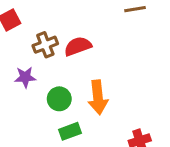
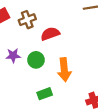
brown cross: (45, 45) -> (27, 20), moved
green circle: (59, 99) -> (36, 60), moved

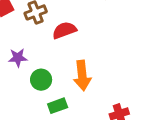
green circle: (36, 60) -> (41, 80), moved

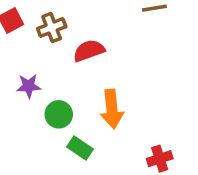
green rectangle: (58, 106) -> (80, 148), turned 54

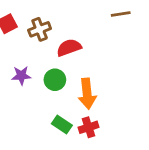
green circle: (59, 114) -> (55, 80), moved
red cross: (160, 159) -> (89, 127), moved

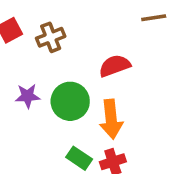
red semicircle: (69, 48) -> (115, 66), moved
green circle: (55, 80) -> (70, 101), size x1.4

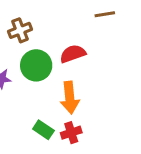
green circle: (70, 101) -> (36, 65), moved

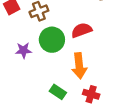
red cross: (71, 133) -> (91, 94), moved, turned 35

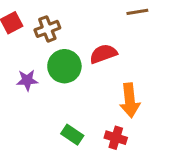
orange arrow: (79, 66) -> (130, 100), moved

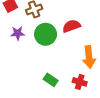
purple star: (27, 80) -> (18, 33), moved

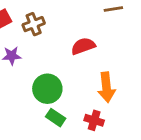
green circle: (46, 34) -> (47, 89), moved

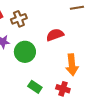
green circle: (47, 89) -> (25, 52), moved

